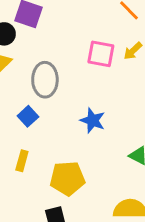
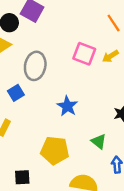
yellow pentagon: (67, 178) -> (55, 150), moved

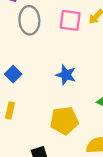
gray ellipse: (35, 66) -> (29, 20), moved

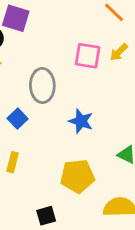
gray ellipse: (29, 20) -> (42, 85), moved

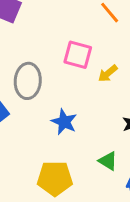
yellow arrow: (119, 52) -> (108, 73), moved

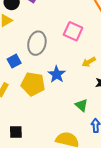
yellow arrow: (108, 73) -> (89, 62), moved
yellow pentagon: (55, 178) -> (33, 84), moved

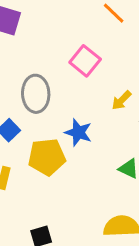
pink square: (73, 31) -> (85, 61), turned 30

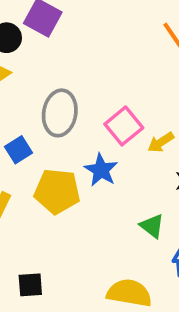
pink square: (85, 61) -> (124, 126), moved

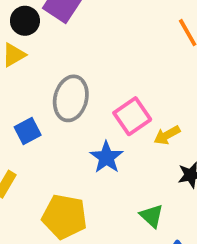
yellow pentagon: (57, 191) -> (64, 217), moved

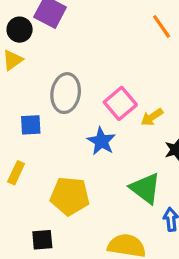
blue square: (28, 131) -> (31, 125), turned 30
green triangle: (152, 216) -> (145, 188), size x1.5

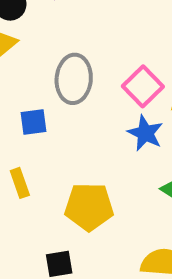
blue star: (101, 141) -> (145, 133), moved
yellow rectangle: (16, 173) -> (20, 183), turned -40

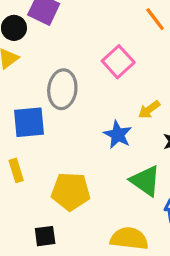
pink square: (143, 86) -> (118, 62), moved
blue square: (33, 122) -> (29, 122), size x1.5

